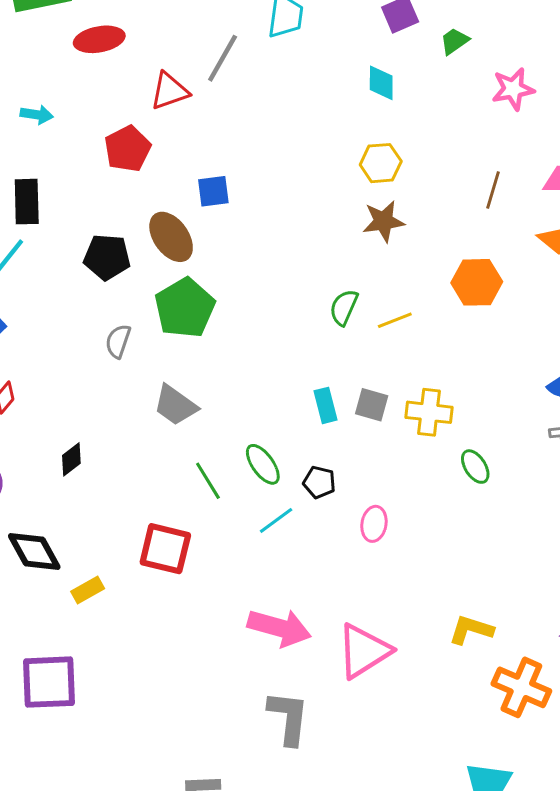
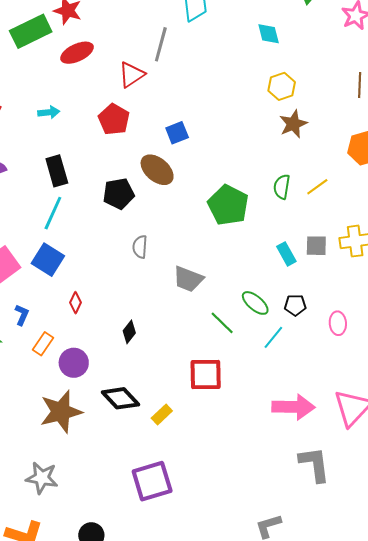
green pentagon: (185, 308) -> (228, 205), moved

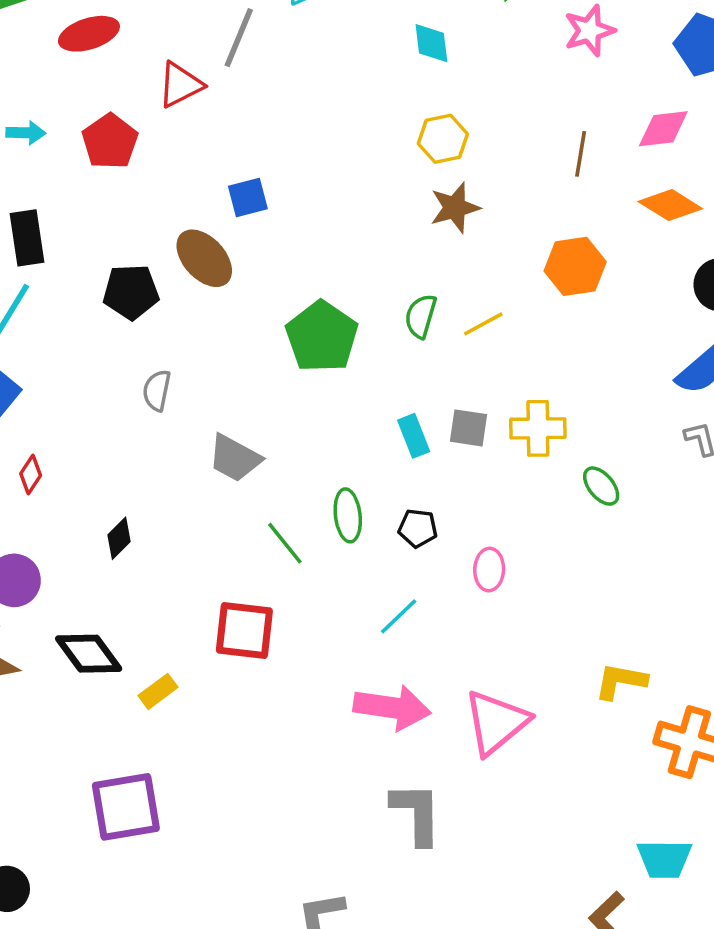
red pentagon: (114, 119) -> (110, 141), moved
green ellipse: (255, 303) -> (348, 515), turned 36
cyan line: (273, 337) -> (399, 616), moved

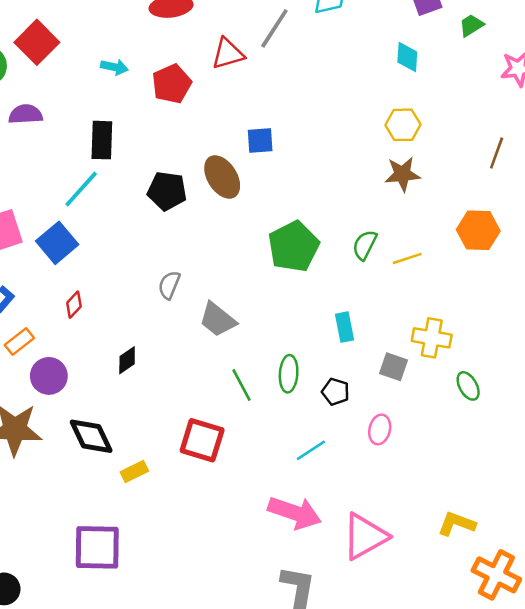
gray semicircle: (157, 390) -> (169, 285), moved
gray square: (468, 428) -> (393, 367), moved

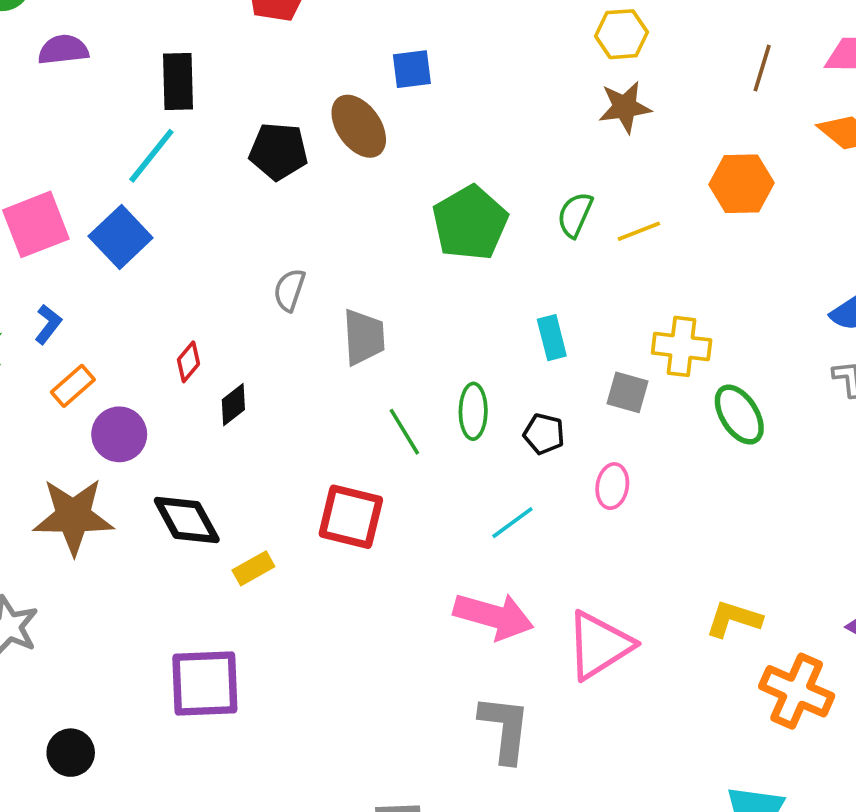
red diamond: (74, 305) -> (188, 362), moved
gray trapezoid: (218, 320) -> (364, 337), turned -129
green ellipse: (468, 386) -> (739, 415), size x1.4

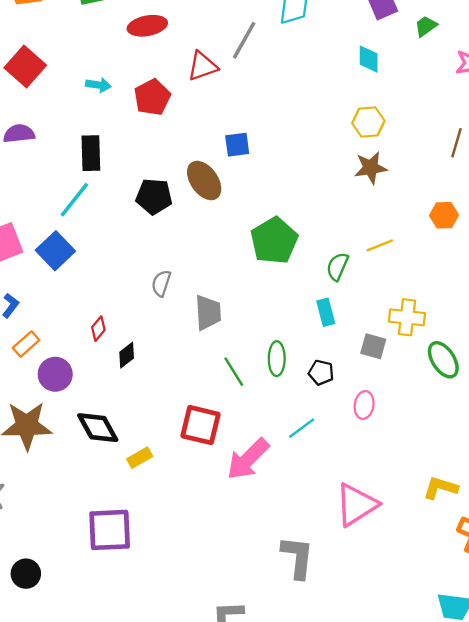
orange hexagon: (741, 184) -> (444, 215), size x0.7
green semicircle: (575, 215) -> (337, 267), moved
pink arrow: (494, 616) -> (248, 459), moved, turned 120

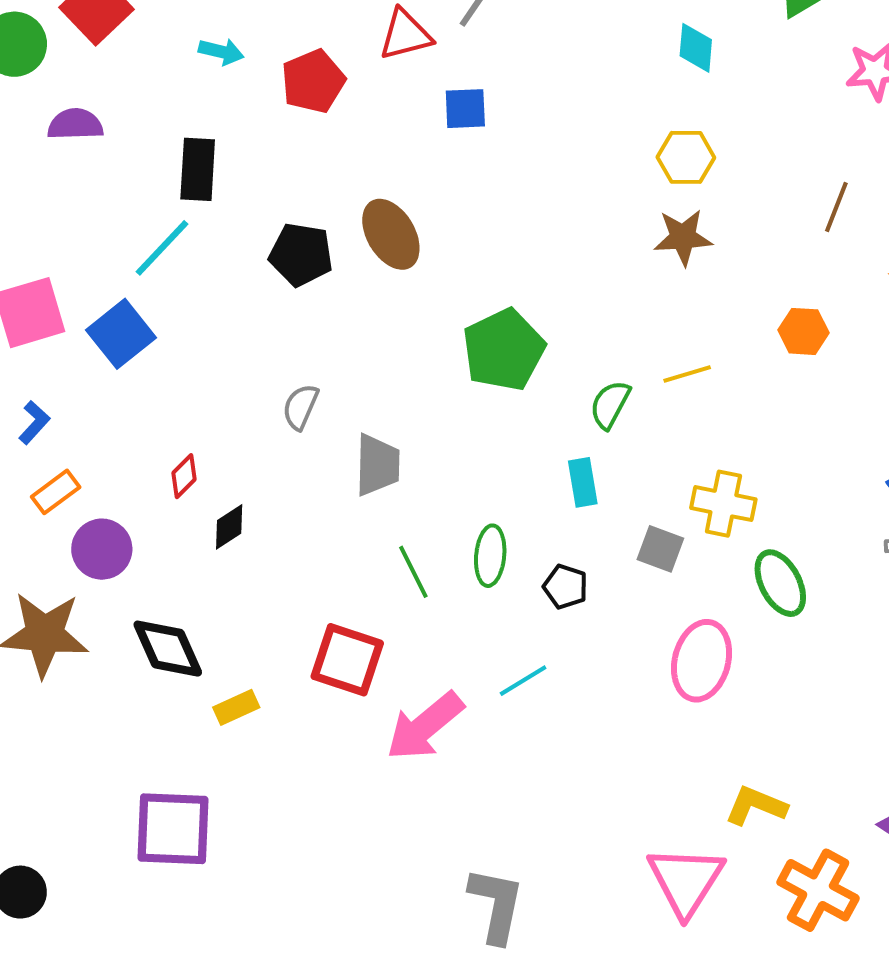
blue square: (237, 145) -> (465, 109), moved
pink ellipse: (364, 405) -> (702, 661), moved, size x1.6
pink triangle: (356, 505) -> (686, 881), moved, turned -30

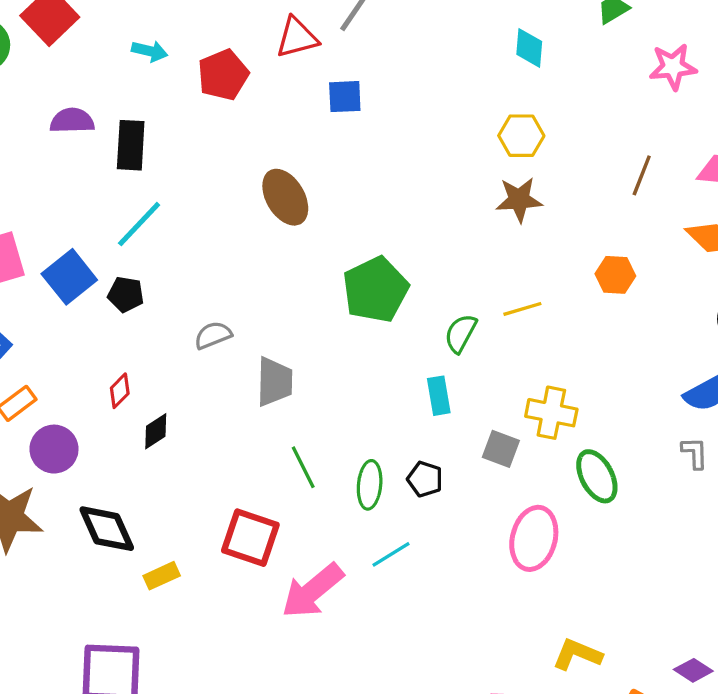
purple semicircle: (75, 124) -> (72, 121), moved
cyan line: (162, 248) -> (139, 224), moved
black pentagon: (301, 254) -> (126, 294), moved, size x0.7
gray semicircle: (301, 407) -> (213, 335), turned 45
green ellipse: (490, 556) -> (370, 485), moved

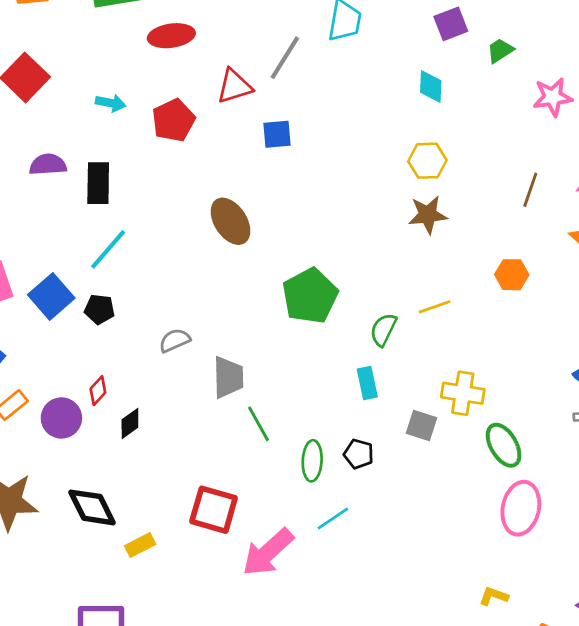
purple circle: (54, 449) -> (61, 418), moved
green line: (303, 467) -> (259, 424), moved
pink ellipse: (534, 538) -> (521, 508), moved
yellow L-shape: (577, 654) -> (494, 596), size x0.7

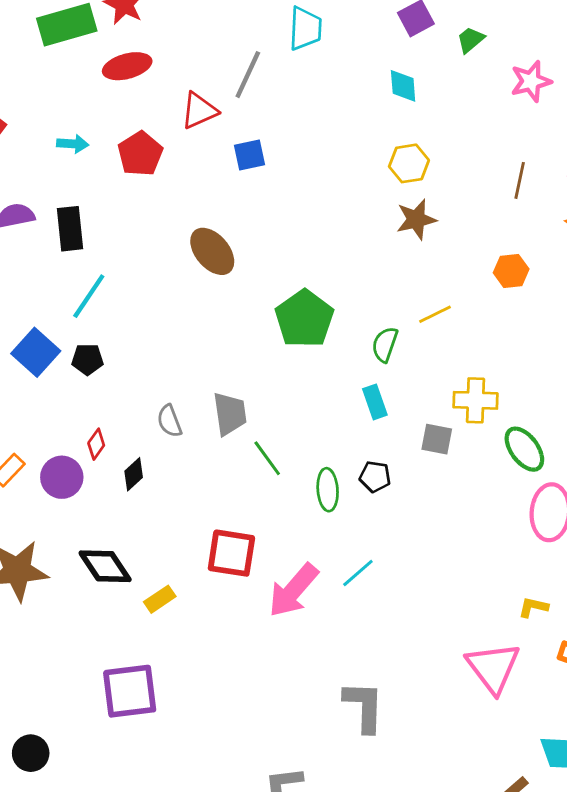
gray semicircle: (175, 340) -> (169, 421), moved, turned -80
cyan line: (333, 519) -> (358, 573), moved

